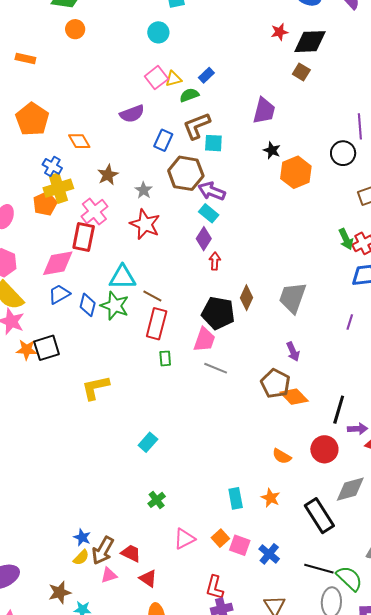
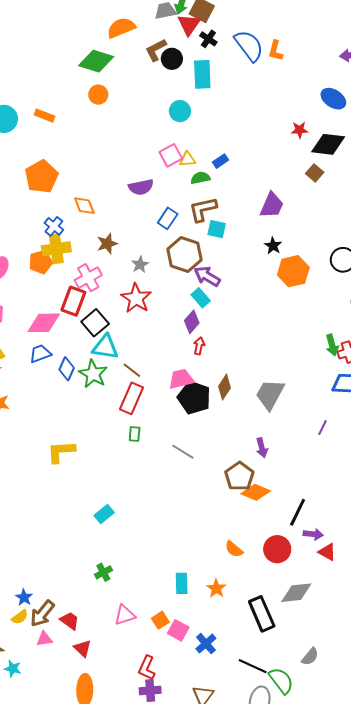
pink trapezoid: (204, 340) -> (181, 379), moved, turned -132
black square: (47, 348) -> (95, 323), moved, turned -32
orange diamond: (294, 397) -> (256, 492), turned -32

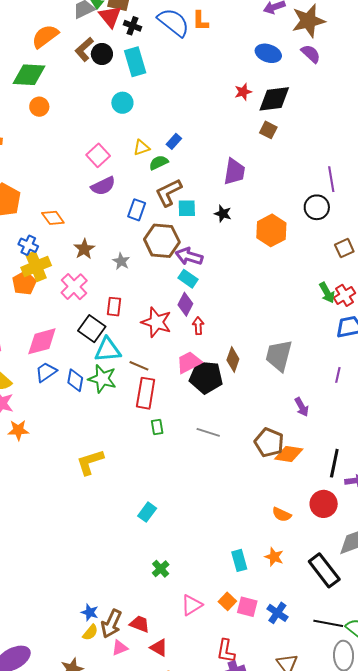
pink square: (171, 155) -> (98, 155), moved
black star: (273, 246) -> (223, 214), moved
red star: (136, 298) -> (156, 322), moved
red rectangle: (73, 301) -> (114, 307), moved, size x0.7
purple arrow: (262, 448) -> (302, 407), moved

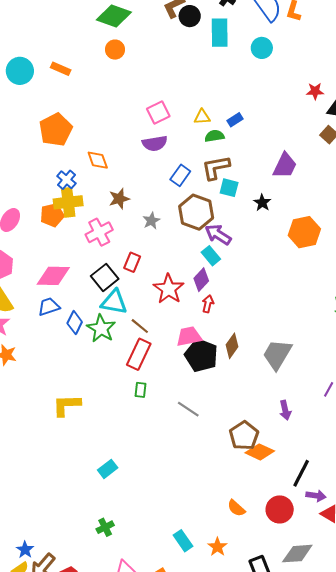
cyan circle: (122, 103) -> (262, 48), moved
cyan rectangle: (239, 560) -> (183, 541), turned -35

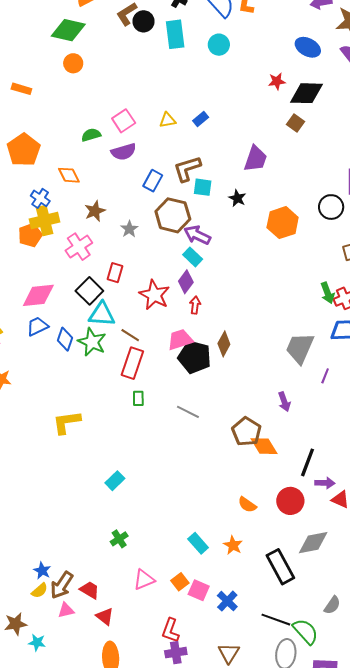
green semicircle: (214, 136) -> (91, 135), moved
gray trapezoid: (277, 354) -> (300, 348), moved
orange diamond: (260, 452) -> (264, 446), turned 40

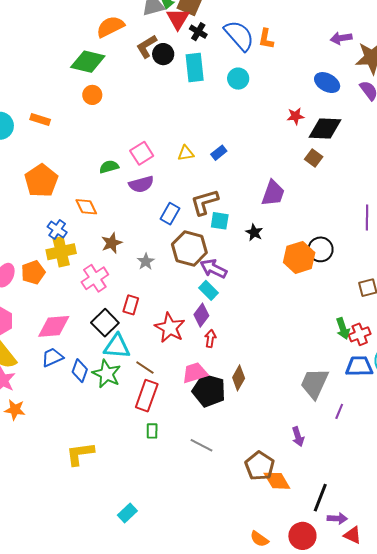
black circle: (331, 207) -> (320, 249), moved
orange pentagon: (30, 235) -> (33, 272), moved

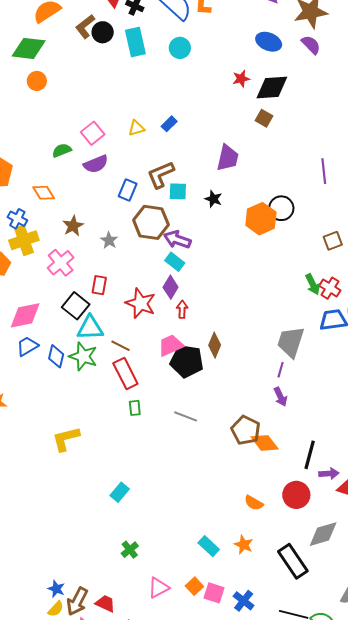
red cross: (360, 334) -> (330, 288), turned -30
red rectangle: (147, 396) -> (125, 374), turned -40
purple line: (339, 411) -> (281, 370), moved

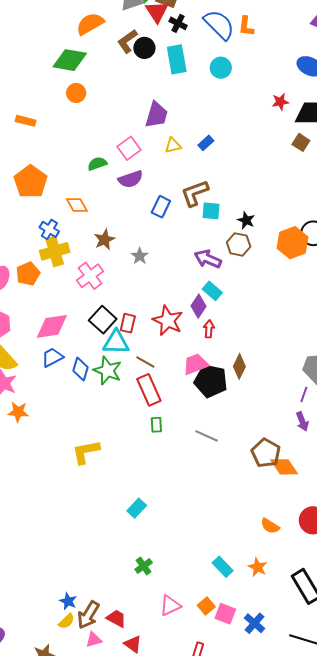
purple trapezoid: (228, 158) -> (156, 115), moved
brown hexagon: (151, 222) -> (239, 244), moved, size x0.7
cyan rectangle: (175, 262) -> (212, 291), moved
red rectangle: (99, 285) -> (128, 323), moved

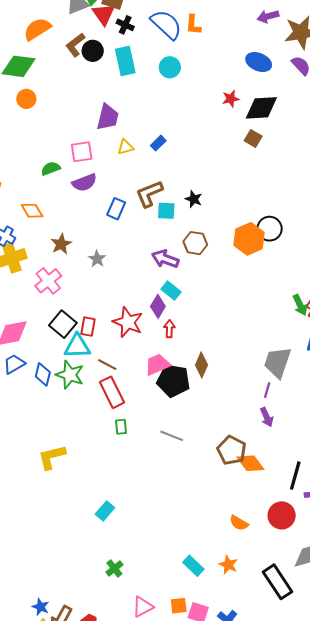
pink square: (129, 148) -> (82, 152), turned 30
black star: (246, 220) -> (194, 199), moved
orange square: (206, 606) -> (179, 606), turned 36

